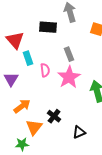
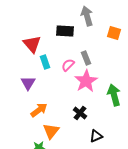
pink semicircle: (45, 70) -> (68, 65), moved, turned -128
black cross: (54, 116) -> (80, 113), moved

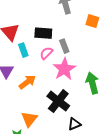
black rectangle: (65, 31) -> (43, 33), moved
orange arrow: (39, 110) -> (27, 82), moved
black cross: (80, 113) -> (58, 101), size x1.6

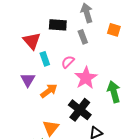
black rectangle: (43, 33) -> (58, 25), moved
gray rectangle: (64, 46) -> (83, 37), moved

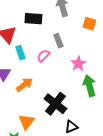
gray rectangle: (83, 37) -> (58, 41), moved
pink star: (86, 78) -> (78, 64), moved, size x0.7

